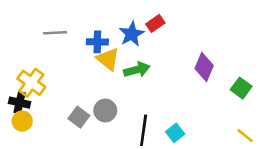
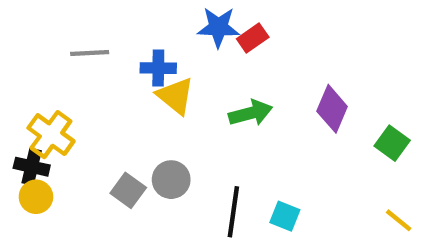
blue star: (132, 34) -> (218, 27), moved, turned 30
green arrow: (137, 70) -> (251, 113), moved
cyan square: (175, 133) -> (285, 216), turned -30

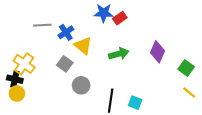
blue cross: (158, 68) -> (66, 32), moved, turned -35
gray square: (128, 190) -> (65, 64), moved
yellow line: (399, 220) -> (189, 92), moved

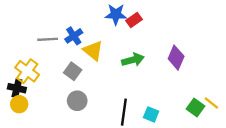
gray line: (42, 25) -> (48, 39), moved
green square: (186, 68) -> (195, 108), moved
gray circle: (81, 85) -> (77, 101), moved

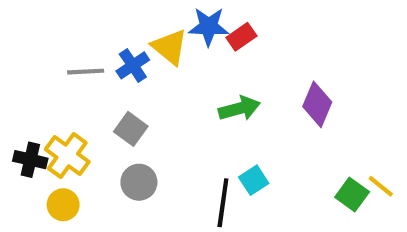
yellow triangle: (93, 51) -> (170, 47), moved
yellow cross: (27, 71) -> (67, 156), moved
yellow circle: (19, 104) -> (63, 205), moved
cyan square: (151, 114) -> (254, 180), moved, turned 35

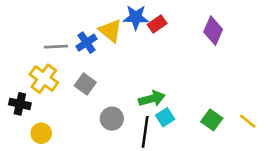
purple diamond: (317, 104) -> (213, 31), moved
green arrow: (239, 108) -> (152, 99), moved
yellow cross: (67, 156) -> (44, 79), moved
gray circle: (139, 182) -> (112, 119), moved
green square: (352, 195) -> (212, 120), moved

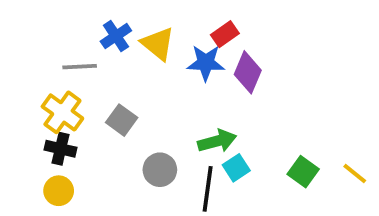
blue star: (136, 17) -> (206, 63), moved
purple diamond: (213, 31) -> (248, 72), moved
blue cross: (87, 43) -> (116, 36), moved
black cross: (20, 104) -> (61, 149), moved

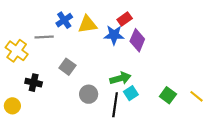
yellow triangle: (158, 44) -> (88, 24), turned -48
yellow cross: (62, 112) -> (17, 51), moved
yellow circle: (59, 191) -> (12, 106), moved

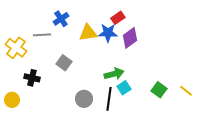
yellow triangle: (88, 24) -> (88, 33), moved
purple diamond: (137, 40) -> (130, 38), turned 30
gray circle: (89, 94) -> (84, 99), moved

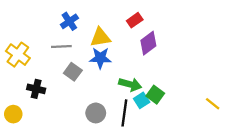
blue star: (108, 33) -> (100, 58), moved
gray line: (42, 35) -> (61, 47), moved
green arrow: (114, 74) -> (130, 84), turned 30
green square: (159, 90) -> (155, 95), moved

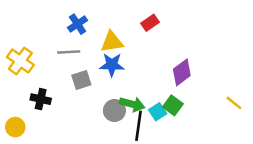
purple diamond: (148, 43) -> (182, 72), moved
gray square: (73, 72) -> (81, 80), turned 36
green arrow: (130, 84) -> (132, 104), moved
yellow line: (213, 104) -> (234, 103), moved
gray circle: (96, 113) -> (114, 111), moved

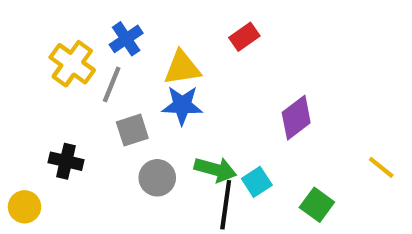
gray line: (69, 52) -> (112, 84), turned -65
yellow cross: (20, 61) -> (72, 64), moved
green square: (173, 105) -> (317, 205), moved
gray circle: (114, 111) -> (157, 178), moved

